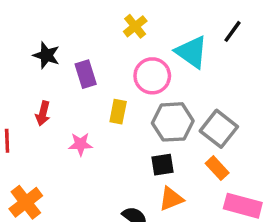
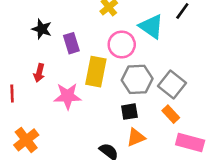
yellow rectangle: (118, 112) -> (96, 72), size x1.6
pink star: (80, 144) -> (68, 96), size x1.5

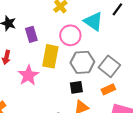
pink star: (68, 96) -> (28, 75), turned -30
orange rectangle: (171, 114) -> (108, 89), turned -72

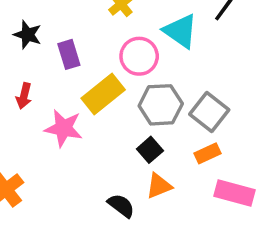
yellow rectangle: (50, 56) -> (103, 94), turned 40
pink star: (28, 75) -> (64, 128), turned -30
black square: (76, 87) -> (150, 150), turned -32

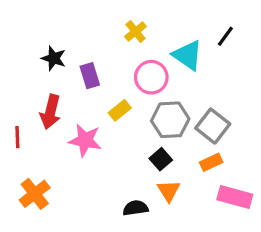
yellow rectangle: (103, 94) -> (120, 110), size x0.6
red arrow: (24, 96) -> (50, 112), size x1.5
orange triangle: (159, 186) -> (169, 191), turned -40
black semicircle: (121, 206) -> (136, 208), turned -45

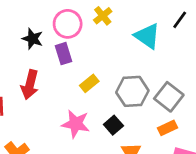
pink circle: (151, 77) -> (68, 24), moved
pink star: (85, 140) -> (76, 124), moved
black square: (161, 159) -> (113, 125), moved

